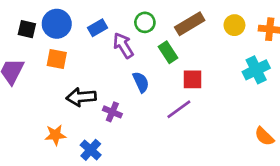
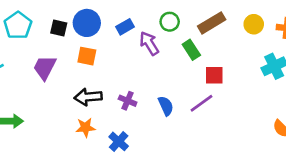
blue semicircle: (141, 82) -> (166, 106), moved
black arrow: (81, 97) -> (88, 97), moved
purple cross: (112, 112) -> (128, 101), moved

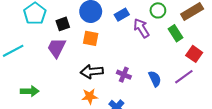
black square: (59, 28) -> (63, 24), moved, turned -32
red square: (214, 75) -> (194, 54), turned 35

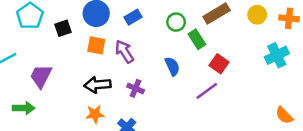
green circle: (158, 10) -> (176, 22), moved
purple arrow: (141, 28) -> (124, 52), moved
purple trapezoid: (57, 48) -> (41, 76), moved
blue semicircle: (155, 79) -> (172, 66), moved

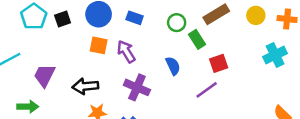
blue rectangle: (133, 17) -> (135, 18), turned 49
black square: (63, 28) -> (63, 19), moved
red square: (219, 64) -> (219, 63), turned 36
black arrow: (97, 85) -> (85, 86), moved
purple cross: (136, 88) -> (137, 87), size x1.5

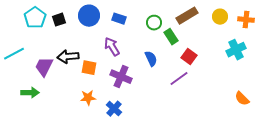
orange square: (99, 45) -> (89, 68), moved
red square: (219, 63) -> (189, 57), turned -35
black arrow: (85, 86) -> (68, 57), moved

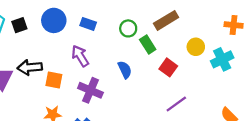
yellow circle: (220, 17) -> (196, 47), moved
purple line: (179, 79) -> (176, 104), moved

